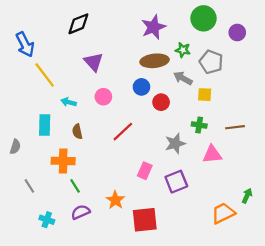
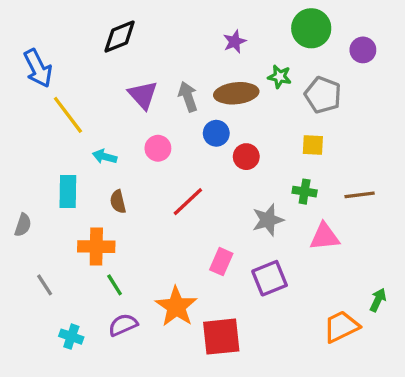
purple star: (153, 27) -> (235, 42), size x0.6
gray arrow: (183, 78) -> (188, 97), moved, turned 42
orange star: (115, 200) -> (176, 307), size x1.4

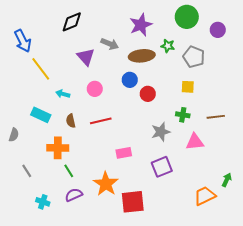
purple star: (235, 42) -> (141, 25), size x1.6
gray arrow: (188, 97) -> (110, 44), moved, turned 132
cyan rectangle: (68, 192) -> (41, 115), turned -66
red line: (188, 202) -> (101, 121), moved, turned 30
pink rectangle: (221, 262) -> (124, 153), moved, turned 56

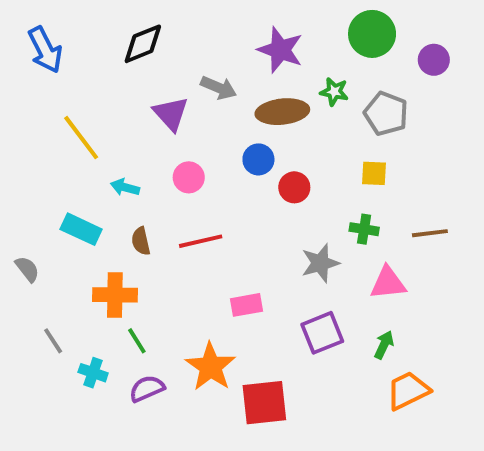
purple star: (141, 25) -> (280, 50), turned -30
blue arrow: (23, 41) -> (45, 50), moved
gray semicircle: (14, 135) -> (27, 269), turned -56
green arrow: (227, 180) -> (384, 345), moved
cyan cross: (43, 202) -> (93, 373), moved

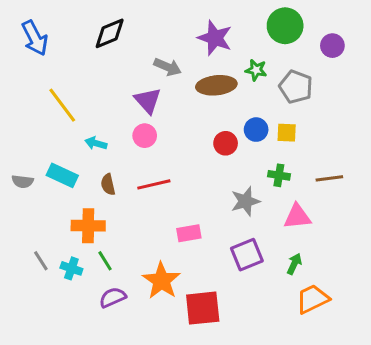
purple triangle: (171, 114) -> (148, 101), moved
blue circle: (258, 159) -> (256, 130), moved
gray semicircle: (27, 269) -> (23, 181), moved, turned 135
cyan cross: (93, 373) -> (71, 268), moved

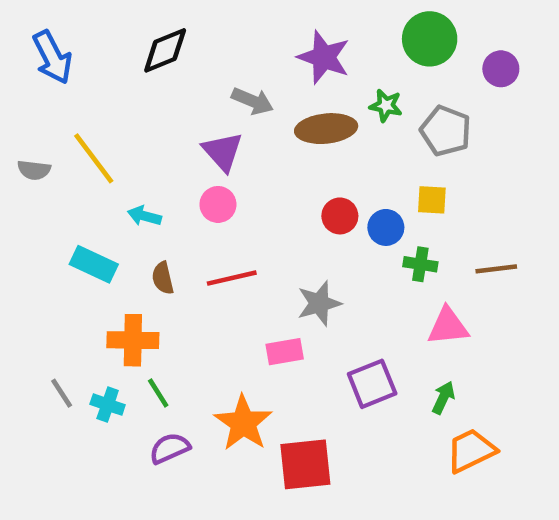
blue circle: (256, 130) -> (386, 227), moved
gray semicircle: (23, 181) -> (34, 170), moved
gray star: (245, 201) -> (319, 303), moved

